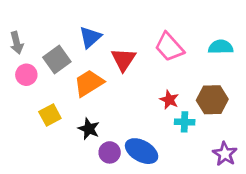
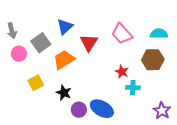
brown hexagon: (212, 100) -> (153, 60), moved

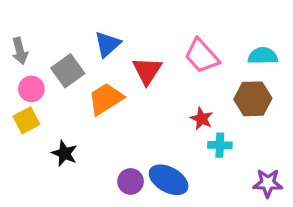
yellow square: (36, 83) -> (26, 120), moved
black star: (64, 93) -> (64, 153), moved
purple star: (162, 111) -> (268, 183), turned -30

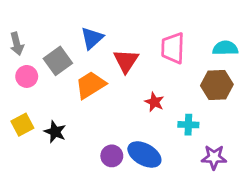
pink trapezoid: (202, 56) -> (173, 48), turned 44
red star: (202, 119) -> (154, 102), moved
yellow square: (26, 120) -> (22, 125), moved
purple star: (268, 183) -> (214, 157), moved

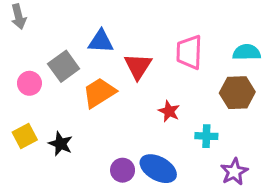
blue triangle: (92, 38) -> (101, 41), turned 45
gray arrow: (17, 44) -> (19, 17), moved
purple star: (214, 157) -> (234, 172), turned -30

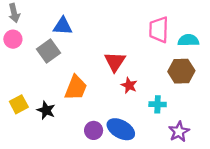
blue triangle: (101, 41) -> (63, 26), moved
pink trapezoid: (189, 52) -> (159, 30), moved
red triangle: (138, 66) -> (115, 62), moved
pink circle: (29, 83) -> (13, 39), moved
orange trapezoid: (99, 93) -> (76, 88), moved, turned 144

